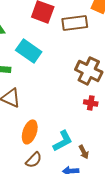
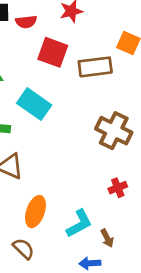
red cross: (91, 103) -> (118, 188), moved, turned -32
brown semicircle: (34, 160) -> (24, 249), moved, turned -90

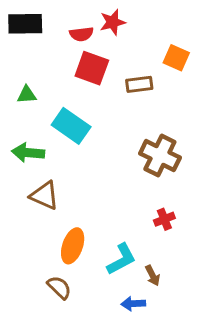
red semicircle: (26, 22) -> (81, 34), moved
brown rectangle: (95, 67) -> (139, 84), size x0.7

